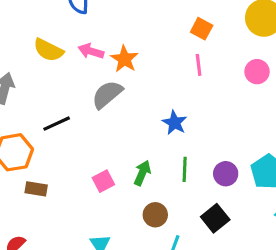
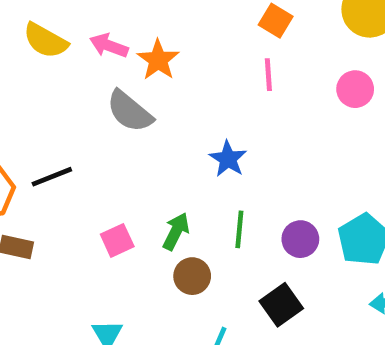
gray semicircle: (107, 94) -> (130, 111), turned -104
black line: (57, 124) -> (52, 177), moved
brown circle: (155, 215) -> (192, 276), moved

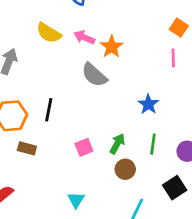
black line: (52, 177) -> (49, 110), turned -60

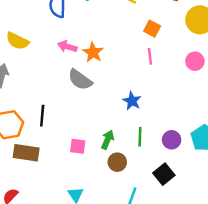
yellow semicircle: (49, 33) -> (17, 41), moved
pink square: (84, 147) -> (78, 146), turned 35
brown rectangle: (27, 148) -> (26, 153), size x1.5

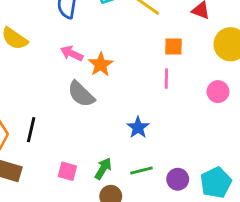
orange square: (152, 29) -> (173, 46), turned -35
green line: (140, 137) -> (141, 170), turned 66

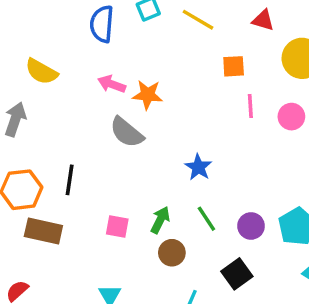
orange star: (101, 64) -> (148, 95), turned -30
pink line: (166, 79) -> (250, 106), moved
green line: (141, 170) -> (206, 219), turned 75

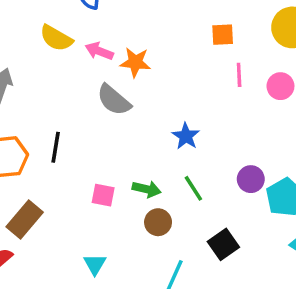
yellow semicircle: (41, 72) -> (56, 38), moved
green arrow: (160, 220) -> (147, 189), turned 76
purple circle: (251, 226) -> (251, 179), moved
brown rectangle: (43, 231) -> (25, 219), moved, turned -63

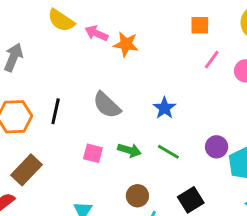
pink line: (239, 75) -> (212, 60), turned 36
gray semicircle: (114, 100) -> (107, 105), moved
green line: (193, 188) -> (168, 152), turned -30
brown circle: (158, 222) -> (137, 196), moved

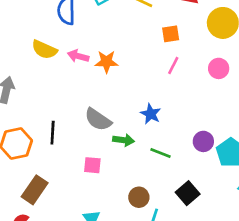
pink line: (212, 60) -> (173, 66), moved
green arrow: (129, 150) -> (124, 140), moved

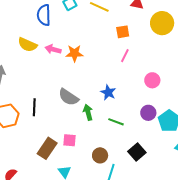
pink circle: (219, 68) -> (152, 80), moved
green arrow: (124, 140) -> (88, 112), turned -112
pink square: (92, 165) -> (69, 140), moved
brown rectangle: (35, 190) -> (47, 148), moved

